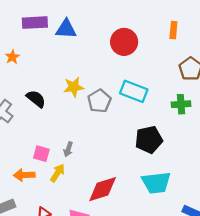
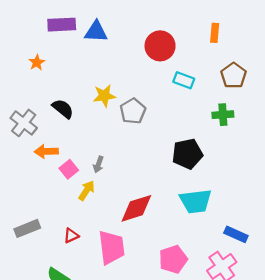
cyan rectangle: (134, 91) -> (184, 80), moved, size x0.7
pink square: (41, 154) -> (69, 169), turned 35
orange arrow: (24, 175) -> (46, 151), moved

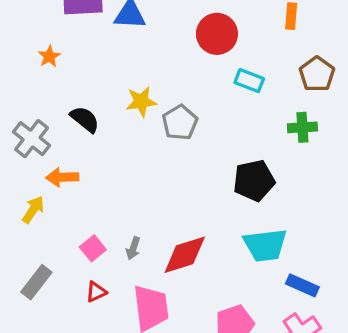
gray arrow: (98, 164) -> (133, 248), moved
pink square: (69, 169) -> (93, 248), moved
yellow arrow: (87, 191) -> (33, 210), moved
gray rectangle: (27, 228) -> (36, 282), turned -30
blue rectangle: (236, 234) -> (302, 285), moved

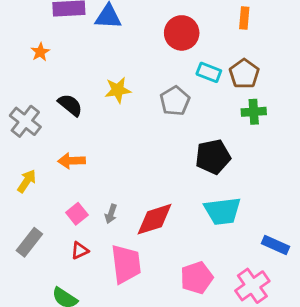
brown pentagon: (317, 74) -> (244, 74), moved
gray pentagon: (180, 123) -> (175, 101), moved
orange arrow: (62, 177) -> (72, 161), moved
blue rectangle: (302, 285) -> (275, 245), moved

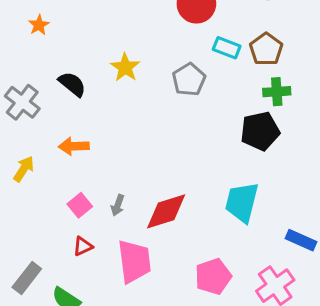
yellow star: (118, 90) -> (125, 67), turned -30
black pentagon: (213, 157) -> (260, 131), moved
cyan trapezoid: (222, 211) -> (242, 202), turned 111
gray rectangle: (29, 242) -> (27, 278), moved

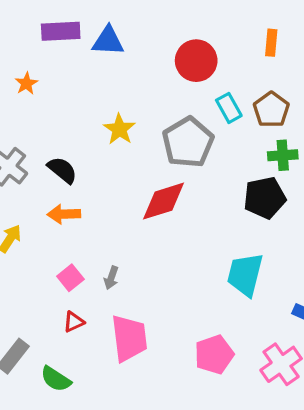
cyan rectangle: (227, 48) -> (229, 108), turned 40
gray pentagon: (189, 80) -> (188, 142), size x1.4
black semicircle: (72, 84) -> (62, 170), moved
red diamond: (166, 211) -> (164, 201), moved

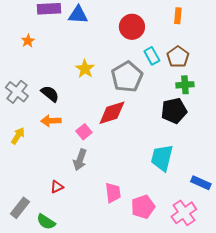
pink square: (70, 278) -> (84, 132), moved
gray arrow: (111, 278) -> (80, 160), size x1.5
pink trapezoid: (129, 338) -> (113, 193), moved, size x0.7

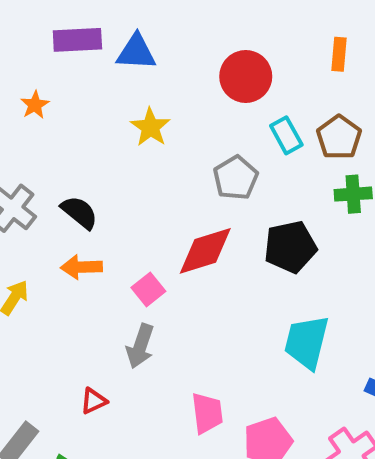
yellow star: (85, 69) -> (150, 127), moved
gray pentagon: (127, 77) -> (236, 178), size x0.7
black pentagon: (174, 111) -> (290, 247), moved

